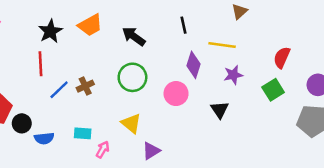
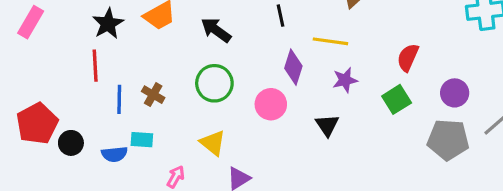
brown cross: (85, 86) -> (153, 95), turned -35
blue line: (59, 90) -> (119, 99), turned -45
cyan rectangle: (83, 133) -> (142, 140), moved
blue semicircle: (44, 138) -> (114, 154), moved

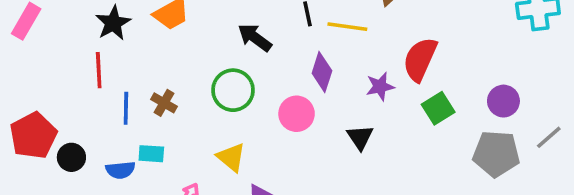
black arrow: (216, 30) -> (255, 38), moved
yellow line: (330, 41) -> (347, 27), moved
red semicircle: (408, 57) -> (420, 59), moved, size x1.4

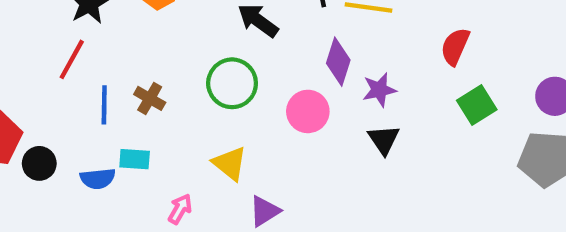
red semicircle: (420, 59) -> (455, 46), size x0.7
red line: (99, 70) -> (72, 59), turned 32
purple star: (380, 87) -> (379, 90), moved

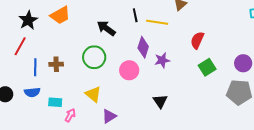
brown cross: (150, 98) -> (56, 64), turned -32
black triangle: (384, 140) -> (160, 101), moved
cyan rectangle: (135, 159) -> (55, 102), moved
blue semicircle: (98, 179) -> (32, 92), moved

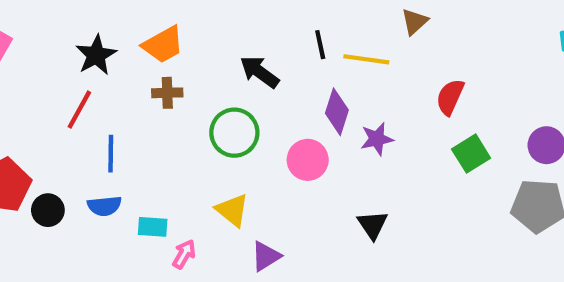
brown cross: (56, 64) -> (167, 93), moved

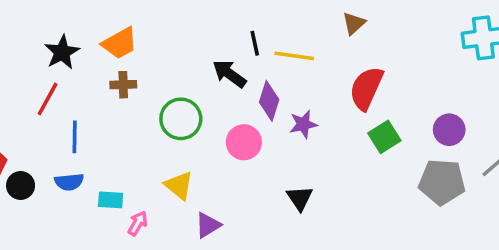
brown triangle: (414, 22) -> (354, 23), moved
black arrow: (259, 72) -> (229, 74), moved
red semicircle: (450, 97) -> (366, 88), size x1.4

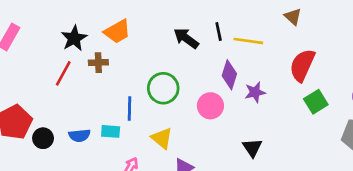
brown triangle: (354, 23) -> (293, 17), turned -36
black arrow: (229, 74) -> (186, 38), moved
brown cross: (123, 85) -> (98, 63), moved
blue line: (75, 137) -> (129, 108), moved
cyan rectangle: (111, 200) -> (111, 131), moved

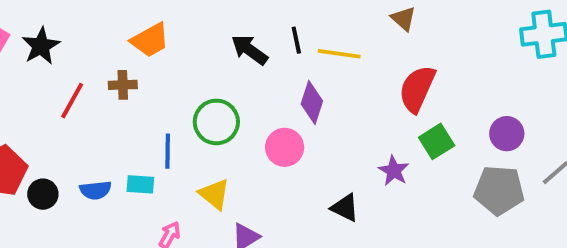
black star: (74, 38) -> (41, 46), moved
purple star: (255, 92) -> (394, 171), moved, turned -30
black triangle: (252, 148) -> (345, 208), turned -30

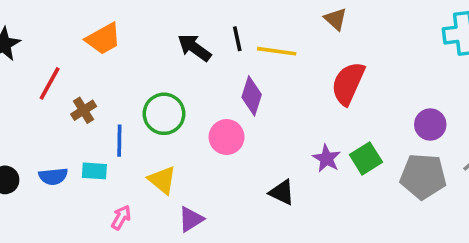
brown cross: (123, 85) -> (84, 110), moved, turned -30
red line: (72, 101) -> (50, 83), moved
green square: (437, 141) -> (366, 158), moved

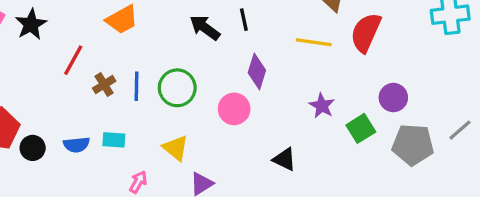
yellow line: (277, 51) -> (314, 42), moved
red semicircle: (348, 83) -> (366, 33), moved
purple circle: (430, 125) -> (393, 98), moved
blue line: (119, 141) -> (137, 86), moved
purple star: (327, 158) -> (322, 106), moved

